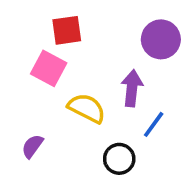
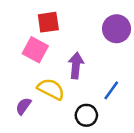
purple arrow: (132, 88) -> (76, 65), moved
yellow semicircle: (87, 108) -> (51, 89), moved

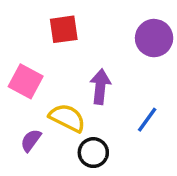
pink square: (35, 50) -> (26, 81), moved
black circle: (86, 115) -> (93, 153), moved

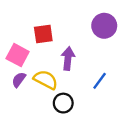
red square: (64, 29) -> (43, 34), moved
purple semicircle: (31, 140) -> (19, 80), moved

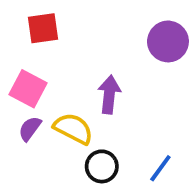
red square: (43, 34) -> (43, 28), moved
blue line: (100, 81) -> (160, 168), moved

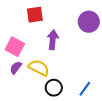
red square: (43, 28) -> (35, 15), moved
purple arrow: (109, 94) -> (53, 40), moved

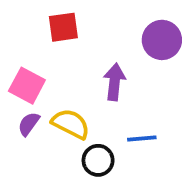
purple arrow: (53, 40) -> (114, 82), moved
blue line: (85, 89) -> (142, 138), moved, turned 49

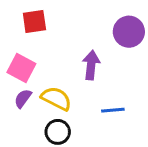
red square: (63, 27) -> (34, 22), moved
black circle: (98, 160) -> (58, 132), moved

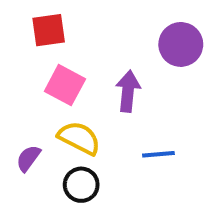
pink square: (21, 68) -> (65, 85), moved
purple semicircle: (23, 98) -> (28, 158), moved

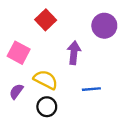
red square: (49, 30) -> (46, 20), moved, turned -36
pink square: (65, 85) -> (19, 53), moved

